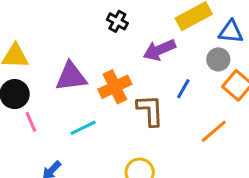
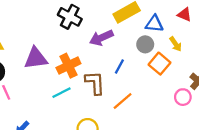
black cross: (117, 21) -> (70, 17), size x1.5
cyan line: (83, 128) -> (61, 93), moved
orange line: (214, 131) -> (123, 101), moved

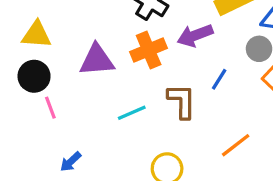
orange cross: (68, 66) -> (149, 50), moved
orange line: (123, 101) -> (236, 145), moved

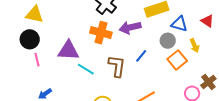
orange cross: (149, 50) -> (101, 33), turned 30
purple triangle: (97, 60) -> (68, 51), moved
cyan line: (132, 113) -> (86, 69), turned 48

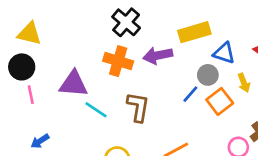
blue line: (141, 56) -> (190, 94), moved

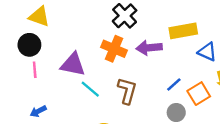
gray circle: (208, 75) -> (176, 113), moved

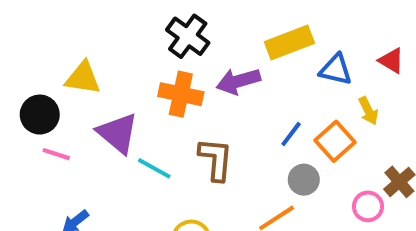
yellow triangle: (39, 17) -> (83, 78), moved
purple triangle: (73, 64) -> (118, 133), turned 40
pink line: (35, 70) -> (56, 154), turned -56

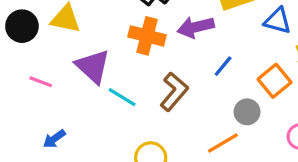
black circle: (40, 115) -> (22, 26), moved
blue line: (291, 134) -> (223, 66), moved
brown L-shape: (216, 159) -> (174, 92), turned 33

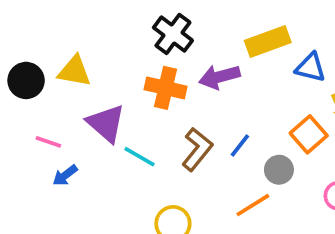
blue line: (223, 66) -> (240, 146), moved
blue arrow: (54, 139) -> (65, 175), moved

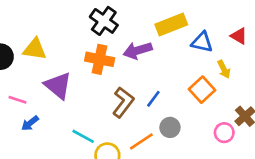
cyan line: (139, 157) -> (83, 136), moved
gray circle: (279, 170) -> (170, 127), moved
orange line: (253, 205) -> (141, 141), moved

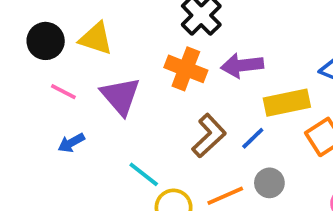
yellow rectangle: (171, 24) -> (287, 103), moved
pink line: (18, 100) -> (63, 92), moved

